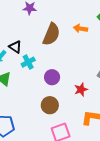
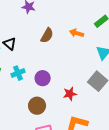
brown semicircle: (51, 34) -> (47, 35), size x0.7
cyan cross: (28, 62) -> (18, 73), moved

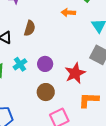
brown semicircle: (47, 35) -> (30, 28), moved
red star: (70, 94) -> (75, 73), size x1.5

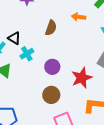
brown semicircle: (30, 28) -> (51, 28), moved
cyan cross: (20, 64) -> (27, 54), moved

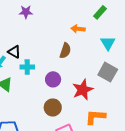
brown semicircle: (51, 28) -> (65, 51), moved
cyan cross: (27, 54) -> (27, 67), turned 32

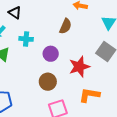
black triangle: (14, 52) -> (15, 13), moved

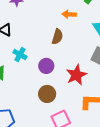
cyan cross: (26, 39) -> (20, 55), turned 32

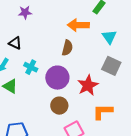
orange arrow: (69, 14) -> (78, 25), size x1.5
purple circle: (46, 66) -> (57, 78), size x1.5

